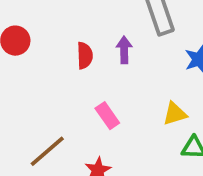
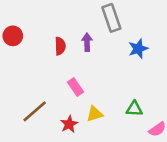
yellow triangle: (175, 114) -> (95, 114), moved

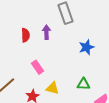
blue star: (138, 49) -> (86, 47), moved
yellow triangle: (95, 114) -> (52, 88), turned 32

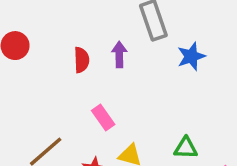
blue star: (86, 47) -> (191, 56), moved

